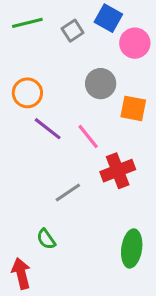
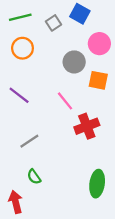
pink circle: (135, 43) -> (99, 44), moved
orange circle: (27, 93) -> (22, 48), moved
purple line: (48, 129) -> (19, 95), moved
gray line: (68, 192) -> (29, 141), moved

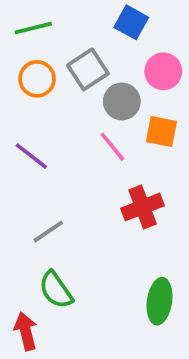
gray square: (53, 23) -> (88, 69), moved, size x1.5
pink line: (65, 101) -> (112, 147), moved
green semicircle: (34, 177) -> (56, 290), size x1.5

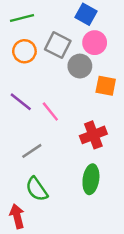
gray square: (88, 69) -> (58, 45), turned -30
pink circle: (163, 71) -> (95, 43), moved
pink line: (112, 147) -> (50, 112), moved
green ellipse: (159, 301) -> (91, 179), moved

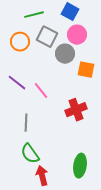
green line: (22, 18) -> (34, 15), moved
gray line: (32, 151) -> (26, 123), turned -54
green ellipse: (91, 179) -> (80, 166), moved
red arrow: (17, 216) -> (42, 176), moved

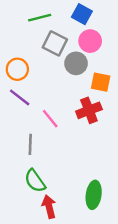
orange circle: (20, 42) -> (17, 69), moved
pink line: (41, 91) -> (50, 119), moved
red cross: (76, 110) -> (89, 110), moved

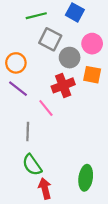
pink circle: (90, 41) -> (92, 44), moved
red cross: (89, 110) -> (63, 85), moved

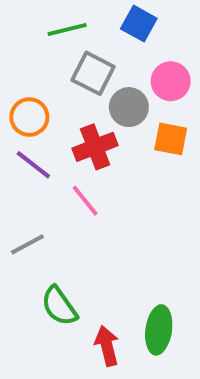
red cross: (63, 85) -> (95, 147), moved
gray line: (28, 132) -> (27, 244), moved, turned 60
red arrow: (45, 188) -> (107, 346), moved

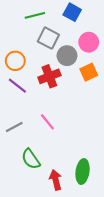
orange square: (171, 139) -> (89, 72), turned -36
pink line: (85, 201) -> (47, 122), moved

